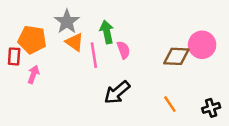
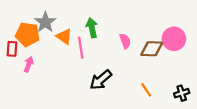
gray star: (67, 22) -> (45, 22), moved
pink semicircle: (124, 50) -> (125, 41), moved

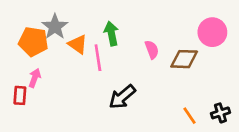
pink circle: (174, 39) -> (212, 32), moved
red rectangle: (12, 49) -> (20, 95), moved
orange line: (146, 90) -> (190, 116), moved

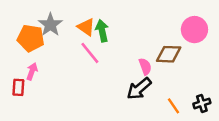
orange triangle: (78, 44) -> (86, 27), moved
pink semicircle: (152, 50) -> (145, 66), moved
pink line: (98, 58) -> (90, 53), turned -30
black arrow: (122, 97) -> (139, 89), moved

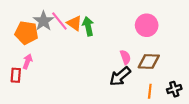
pink circle: (194, 30) -> (147, 25), moved
pink line: (90, 53) -> (59, 21), moved
brown diamond: (169, 54) -> (149, 61), moved
orange line: (174, 106) -> (150, 91), turned 40

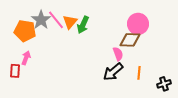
orange triangle: (74, 23) -> (70, 22), turned 35
green arrow: (88, 26) -> (83, 25), turned -144
brown diamond: (149, 61) -> (130, 40), moved
orange line: (150, 91) -> (139, 73), moved

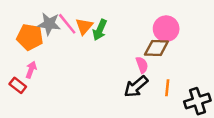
gray star: (41, 20) -> (49, 24), turned -30
red rectangle: (15, 71) -> (18, 85), turned -56
black cross: (164, 84) -> (197, 101), size x1.5

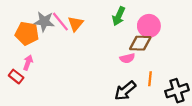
green arrow: (100, 30) -> (119, 16), moved
pink semicircle: (142, 65) -> (127, 58), turned 96
black arrow: (136, 87) -> (125, 91), moved

